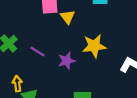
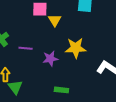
purple line: (37, 52) -> (26, 48), turned -32

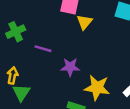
yellow star: (76, 48) -> (97, 88), moved

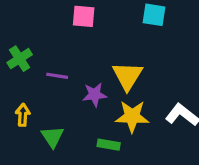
yellow triangle: (85, 22) -> (127, 76), moved, size x1.5
green triangle: (21, 93) -> (52, 137), moved

